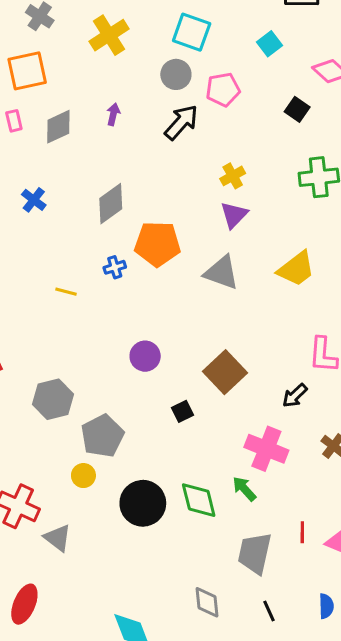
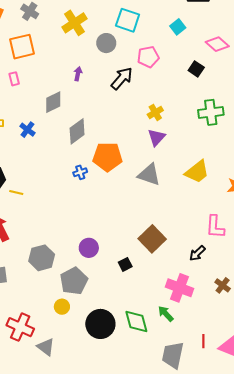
gray circle: (176, 74) -> (106, 43), moved
gray diamond: (58, 127) -> (53, 102), moved
yellow line: (66, 292) -> (16, 192), moved
purple circle: (145, 356) -> (89, 248), moved

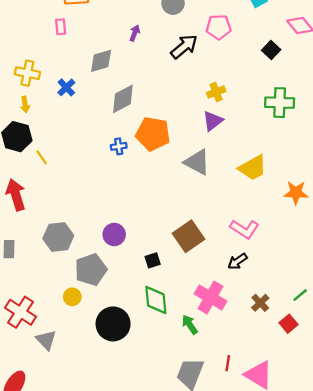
yellow line: (16, 192) -> (42, 157), turned 32
pink L-shape: (215, 227) -> (245, 229), moved, turned -70
green diamond: (136, 321) -> (156, 300), moved

